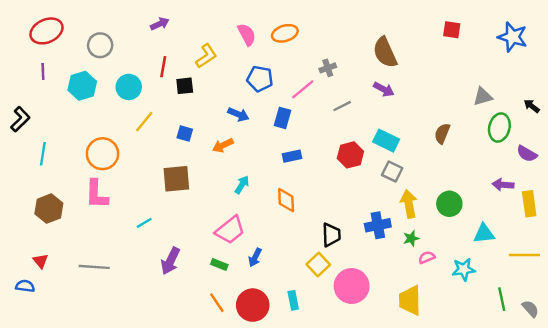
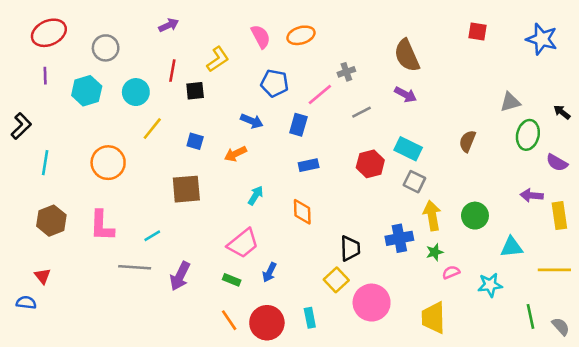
pink L-shape: (97, 194) -> (102, 226), moved
gray line: (94, 267) -> (135, 267), moved

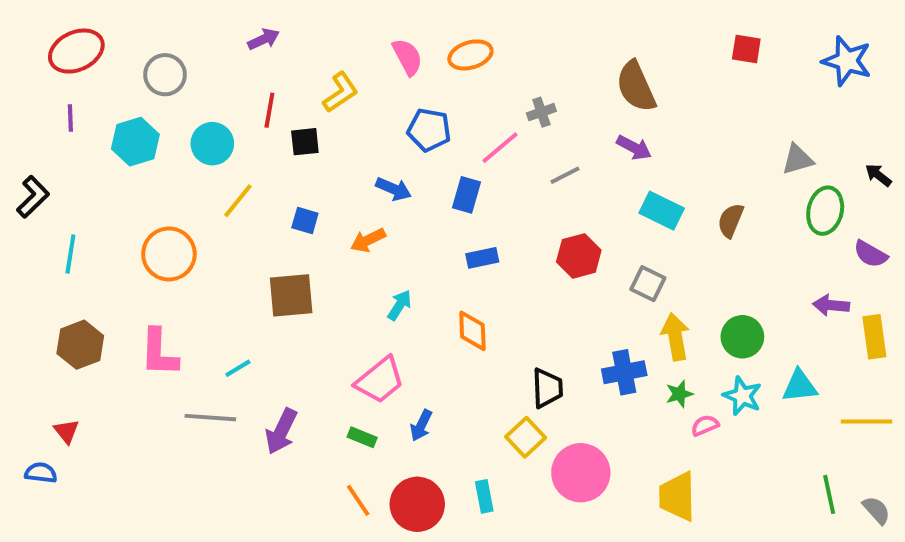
cyan rectangle: (408, 149) -> (662, 211), moved
cyan star: (490, 285) -> (742, 396), moved, turned 30

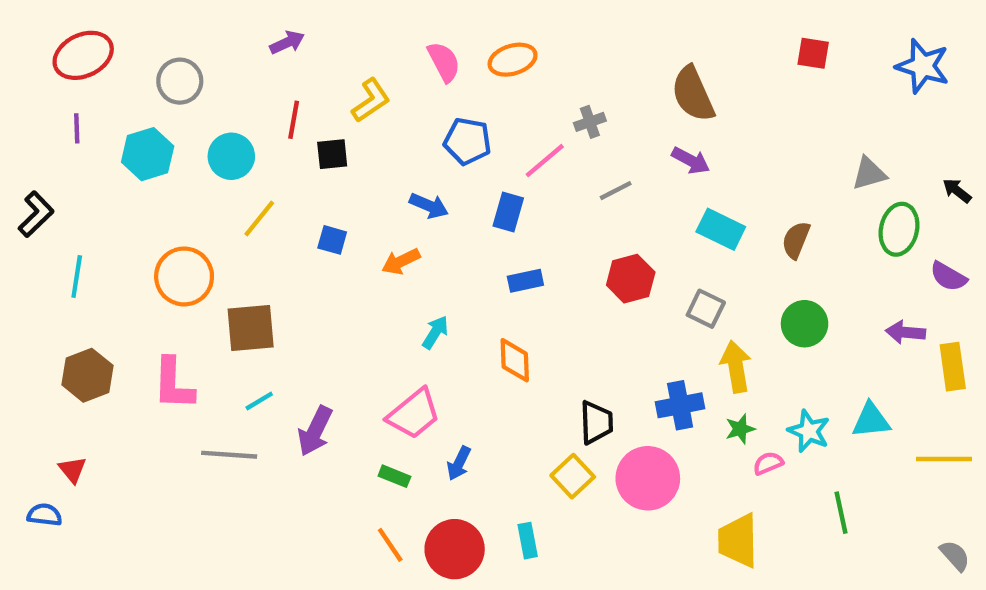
brown square: (291, 295) -> (251, 328), moved
green circle: (742, 337) -> (805, 324), moved
purple arrow: (281, 431) -> (315, 431), moved
pink circle: (581, 473) -> (648, 478), moved
green line: (829, 494) -> (841, 513), moved

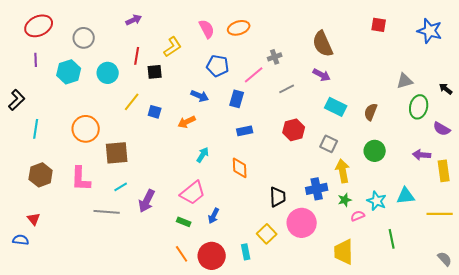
yellow line: (259, 219) -> (132, 102), moved
yellow square: (573, 476) -> (267, 234), moved

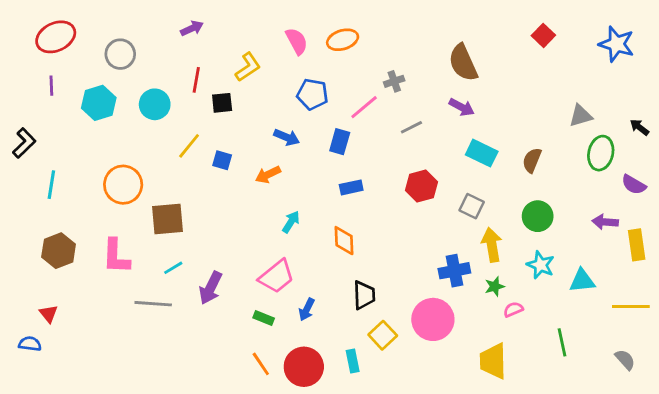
red square: (379, 25) -> (543, 35), turned 35
black trapezoid: (278, 197) -> (364, 295), moved
cyan star: (377, 201) -> (540, 265), moved
gray semicircle: (445, 259) -> (625, 360), moved

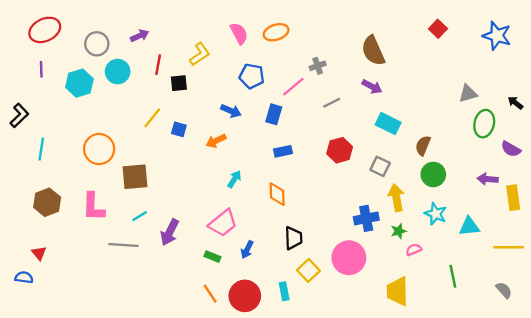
purple arrow: (192, 28) -> (140, 36), moved
cyan circle: (155, 104) -> (118, 72), moved
brown semicircle: (532, 160) -> (423, 146), moved

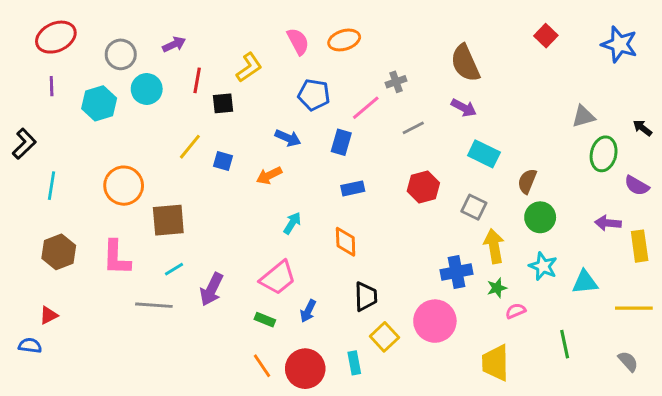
red triangle: (39, 253) -> (49, 315), turned 42

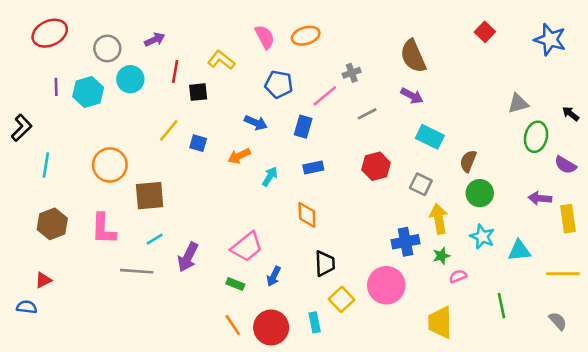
yellow L-shape: (249, 67) -> (221, 60), turned -108
purple line: (52, 86) -> (56, 87), moved
cyan arrow: (292, 223) -> (270, 176), moved

